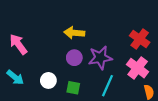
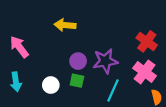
yellow arrow: (74, 33) -> (65, 25), moved
cyan arrow: (15, 77) -> (16, 82), turned 42
green square: (73, 88) -> (77, 81), moved

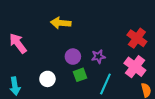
purple star: (105, 61) -> (98, 57), size x0.6
green square: (77, 81) -> (80, 75), moved, turned -32
cyan arrow: (16, 82) -> (15, 86), moved

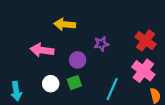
pink arrow: (18, 43) -> (42, 50), moved, turned -45
purple star: (98, 57) -> (101, 44), moved
green square: (80, 75) -> (74, 83), moved

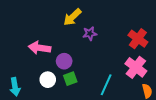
yellow arrow: (65, 24) -> (72, 17), moved, turned -48
purple star: (101, 44) -> (90, 34), moved
purple circle: (78, 60) -> (64, 61), moved

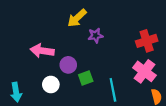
red cross: (138, 39) -> (147, 41), turned 36
green square: (70, 79) -> (86, 78), moved
cyan line: (106, 85) -> (113, 90), turned -35

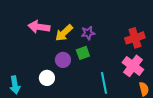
yellow arrow: (77, 18) -> (64, 33), moved
pink arrow: (42, 51) -> (39, 27), moved
green square: (86, 78) -> (83, 53), moved

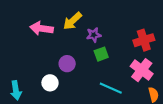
yellow arrow: (64, 33) -> (72, 21), moved
green square: (83, 53) -> (101, 54), moved
cyan line: (104, 83) -> (111, 88), turned -55

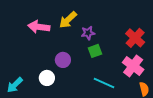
red cross: (144, 40) -> (135, 38), turned -30
cyan arrow: (16, 90) -> (15, 85), turned 54

